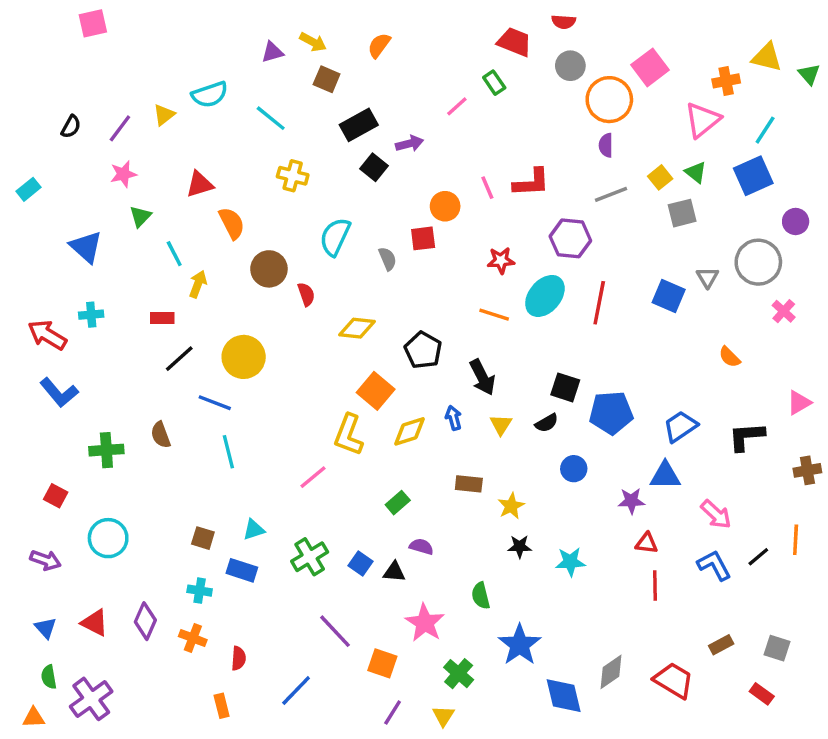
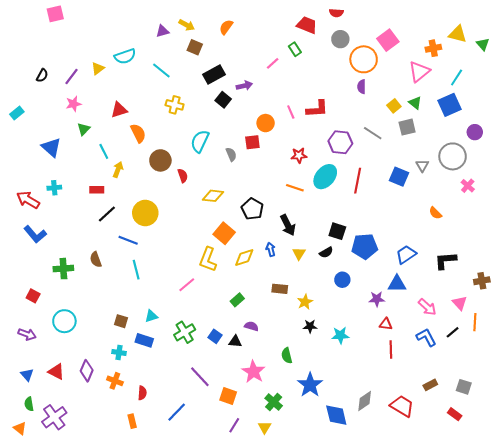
gray line: (611, 194) -> (373, 133), moved, turned 54
pink triangle: (799, 403) -> (460, 303), moved, turned -42
orange triangle: (34, 718) -> (20, 428), turned 40

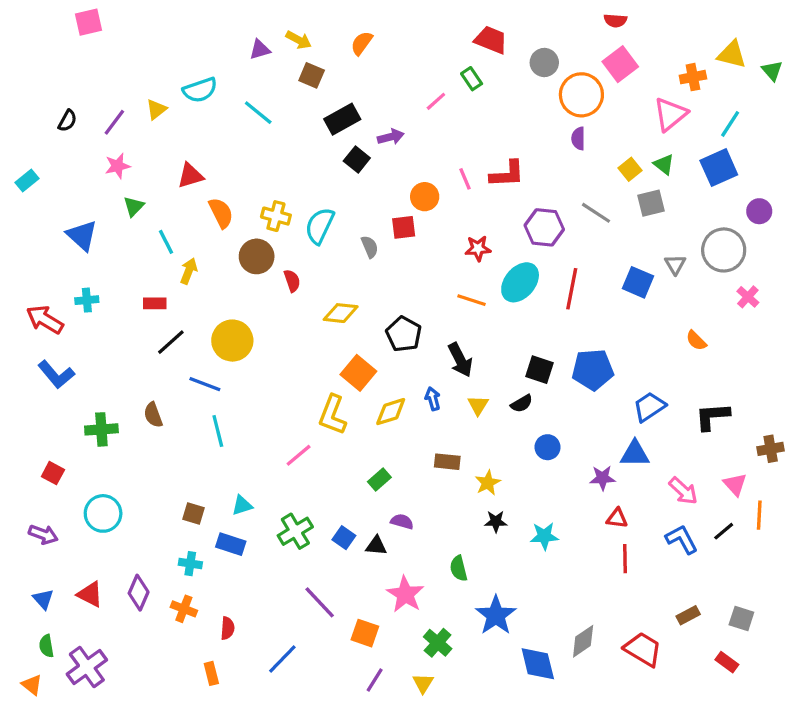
red semicircle: (336, 13) -> (615, 20), moved
yellow cross: (175, 105) -> (276, 216), moved
blue pentagon: (365, 246) -> (593, 370), moved

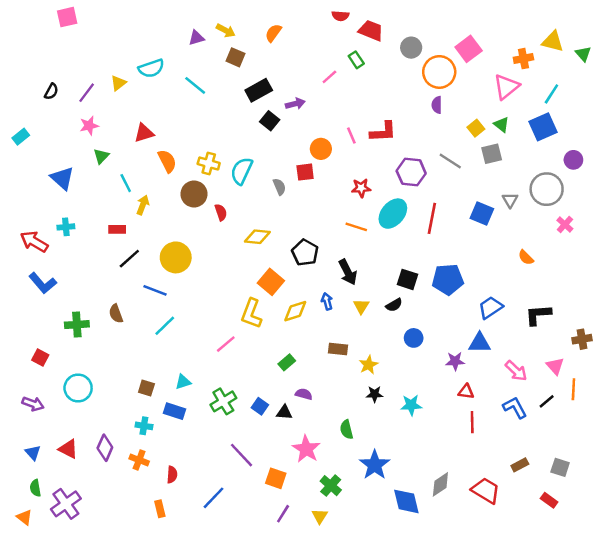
red semicircle: (615, 20) -> (340, 16), moved
cyan line: (218, 431) -> (165, 326), turned 60

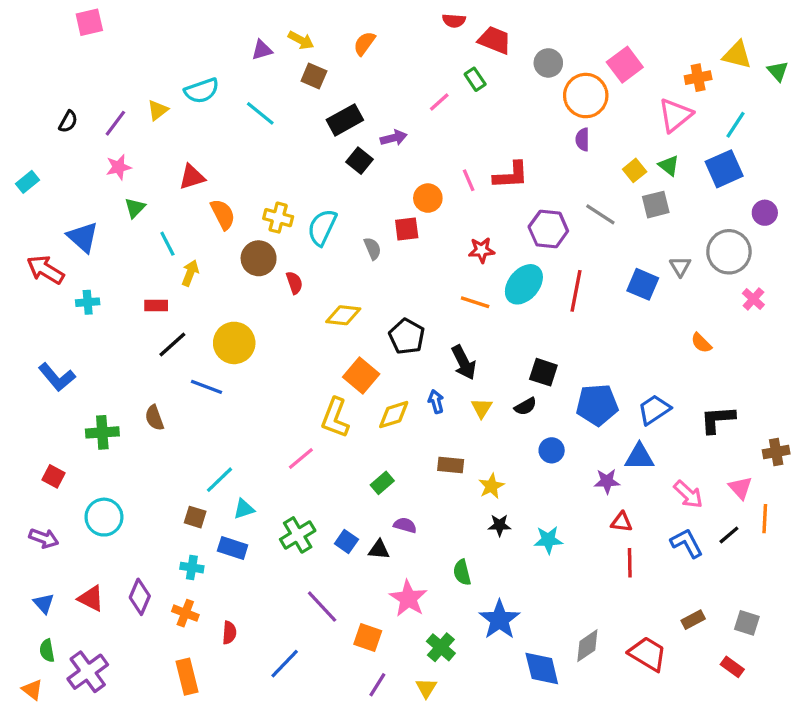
red arrow: (34, 242) -> (45, 270), moved
blue pentagon: (448, 279) -> (597, 405), moved
cyan line: (165, 326) -> (220, 480), moved
orange rectangle: (160, 509) -> (187, 677), moved, size x1.5

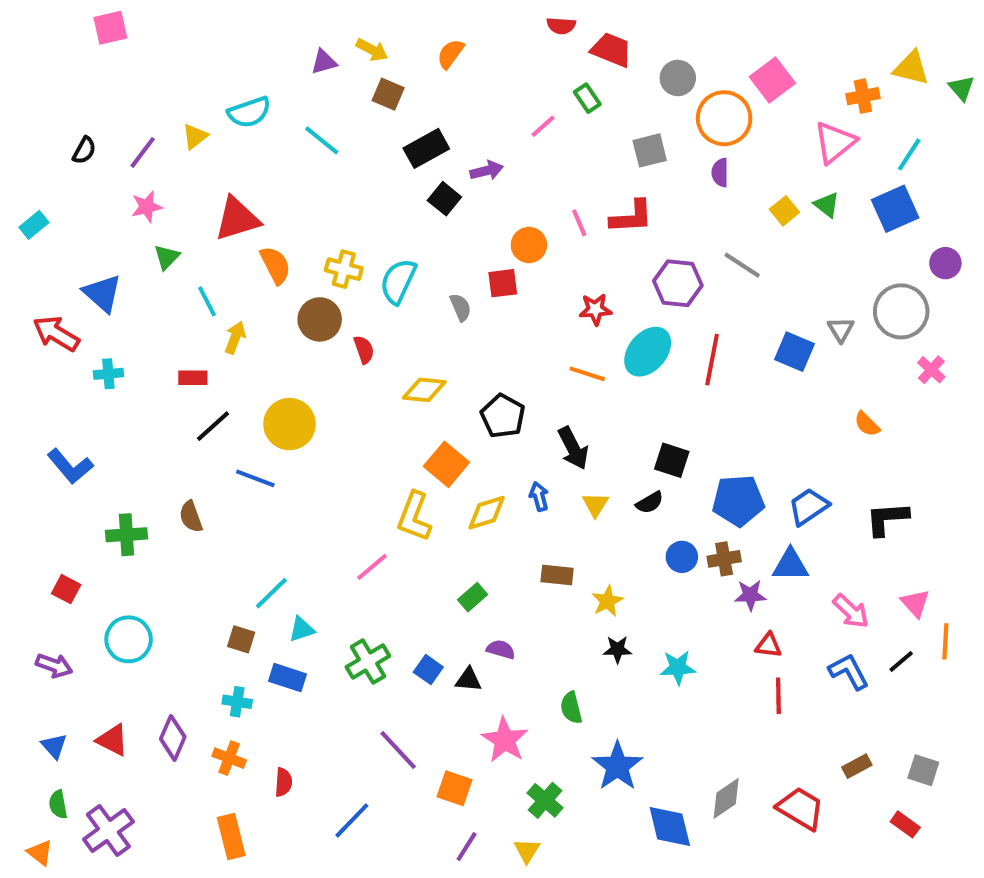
red triangle: (192, 177) -> (237, 219), size x1.4
gray square: (656, 205) -> (650, 150), moved
brown cross: (776, 452) -> (724, 559), moved

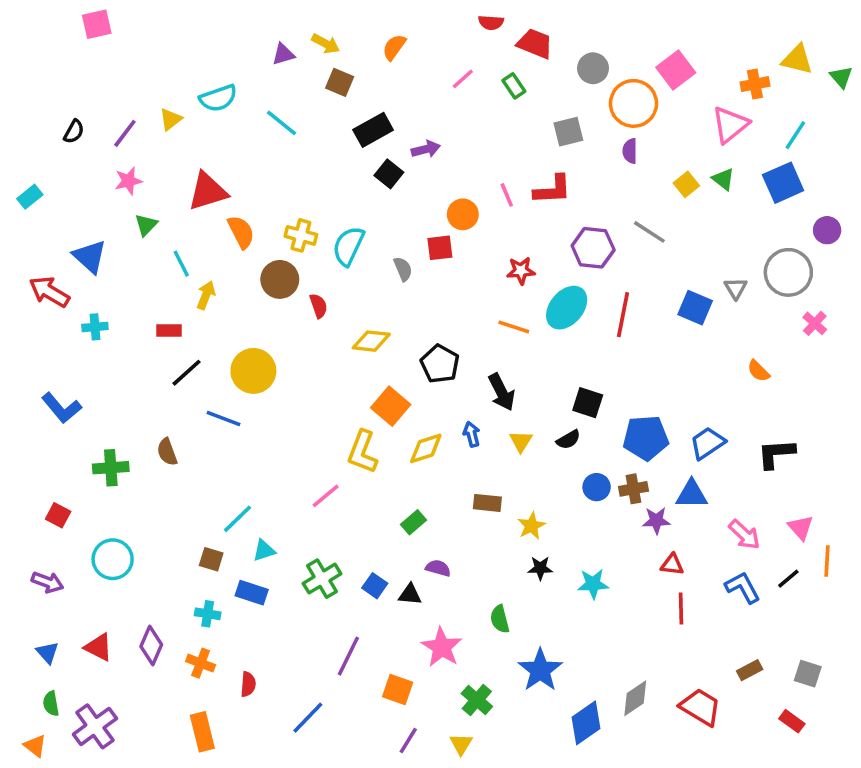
pink line: (543, 126) -> (463, 79), moved
purple line: (398, 750) -> (348, 656), turned 69
blue diamond: (670, 826) -> (586, 723), turned 69

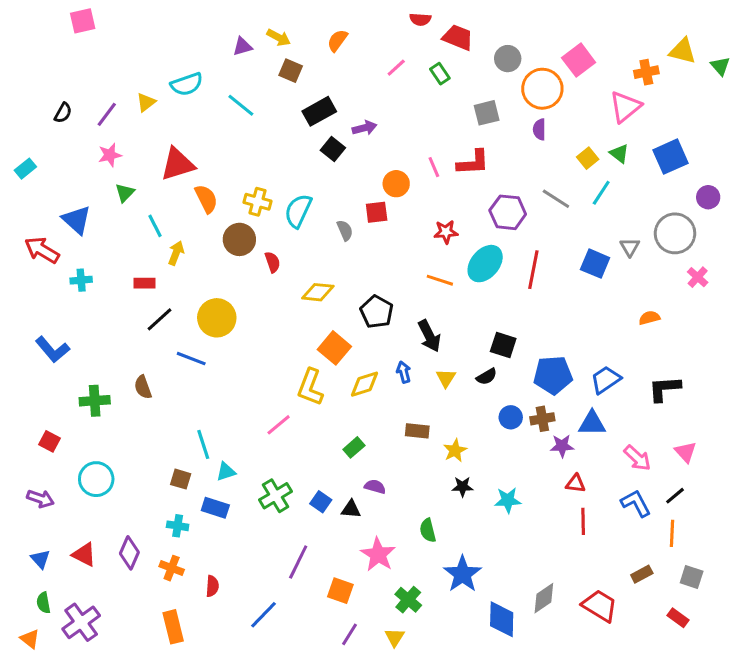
cyan line: (795, 135) -> (601, 193), moved
orange semicircle: (758, 371) -> (649, 318), turned 120
cyan line: (238, 519) -> (203, 444), turned -64
orange line: (827, 561) -> (672, 533), moved
blue diamond: (586, 723) -> (502, 619), turned -54

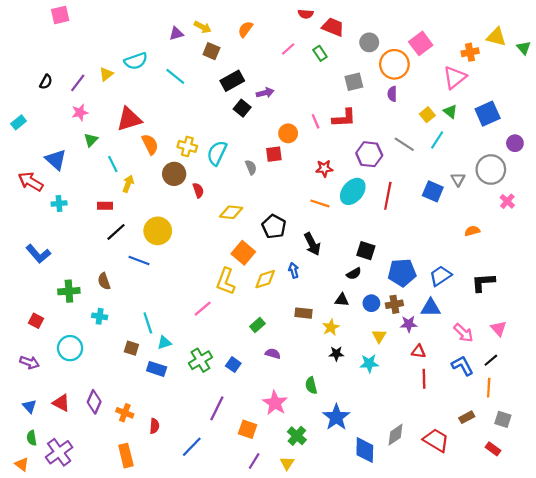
yellow triangle: (446, 378) -> (379, 336), moved
black triangle: (351, 509) -> (342, 300), moved
cyan cross: (178, 526) -> (100, 316), moved

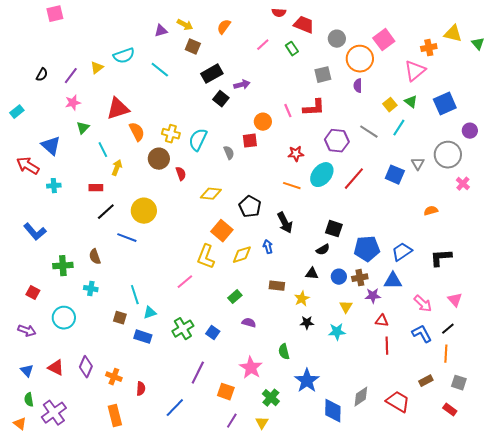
red line: (388, 196) -> (354, 179), turned 30

